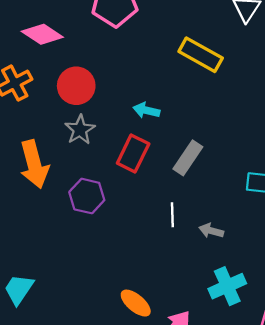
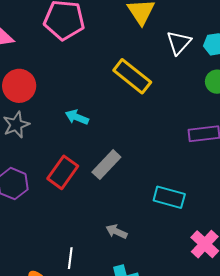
red rectangle: (133, 154) -> (63, 172), moved
white line: (172, 215) -> (70, 258), moved

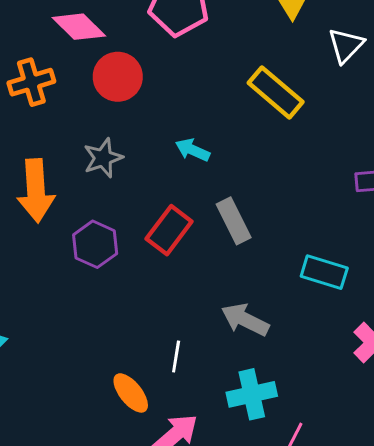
red circle: (19, 86) -> (118, 77), moved
gray rectangle: (106, 165) -> (234, 221), turned -72
gray arrow: (116, 232) -> (245, 320), size x1.5

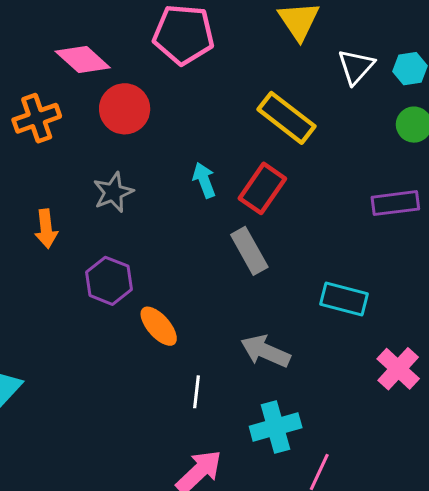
cyan arrow: (193, 150) -> (204, 180), turned 48
orange arrow: (36, 191) -> (46, 229), size x0.6
red rectangle: (169, 230) -> (262, 188), moved
orange ellipse: (131, 393) -> (159, 326), moved

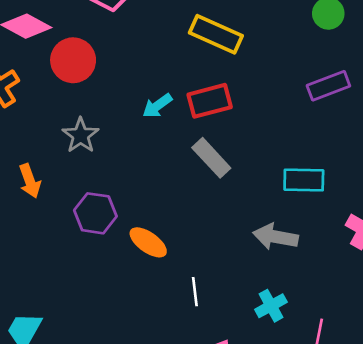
cyan arrow: (204, 180) -> (157, 106), turned -92
red rectangle: (262, 188) -> (210, 101), turned 54
gray arrow: (265, 351) -> (275, 237), moved
cyan cross: (276, 427) -> (271, 306), size x0.7

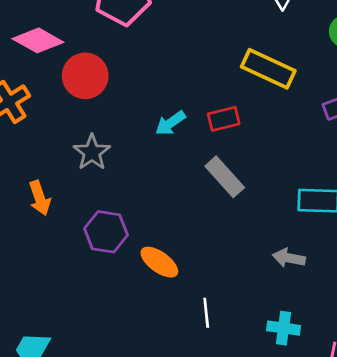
yellow rectangle: (216, 34) -> (268, 69), moved
red rectangle: (210, 101) -> (224, 119), size x0.7
gray arrow: (275, 237) -> (289, 258), size x0.7
cyan cross: (271, 306) -> (283, 328), turned 36

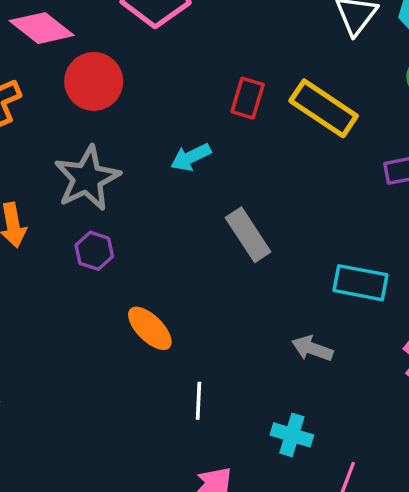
red rectangle: (224, 119) -> (248, 98), moved, turned -68
gray star: (92, 152) -> (87, 178), size x1.4
purple hexagon: (106, 232) -> (94, 251), moved, size x0.7

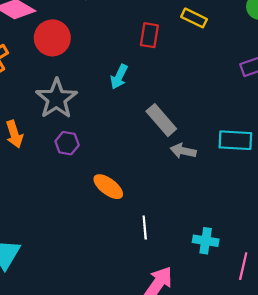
yellow rectangle: (324, 108) -> (194, 18), moved, size x0.6
cyan arrow: (191, 157) -> (119, 77), turned -30
gray arrow: (312, 348) -> (183, 151), moved

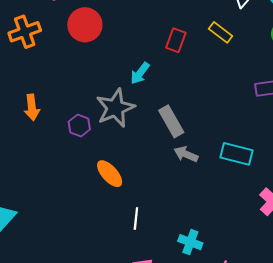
gray star: (56, 99) -> (115, 108), moved

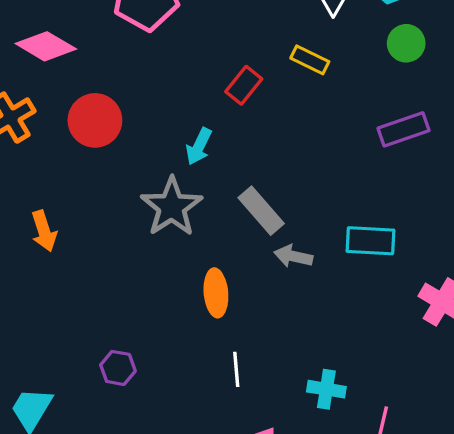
red circle: (85, 25) -> (95, 120), moved
red rectangle: (176, 40) -> (244, 85), turned 30
purple hexagon: (79, 126) -> (118, 368), moved
orange ellipse: (110, 174) -> (216, 293), moved, turned 48

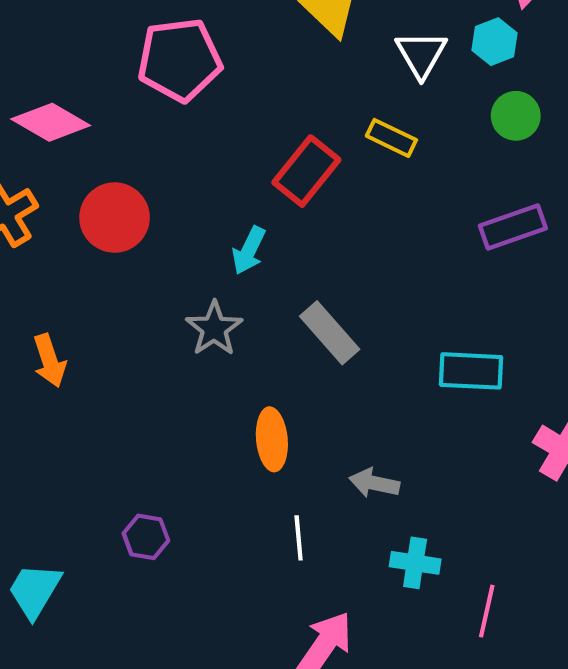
red rectangle: (244, 85) -> (306, 171), size x1.4
gray star: (172, 207) -> (214, 329), size x0.7
gray arrow: (293, 256) -> (374, 483), moved

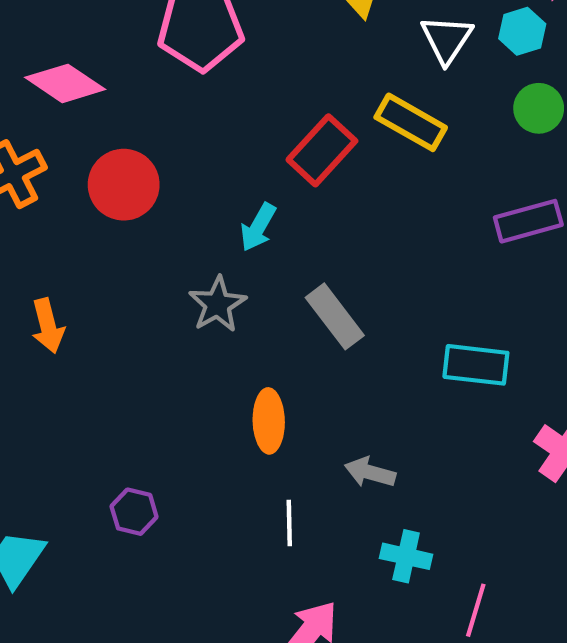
yellow rectangle: (391, 138) -> (411, 122), size x1.4

